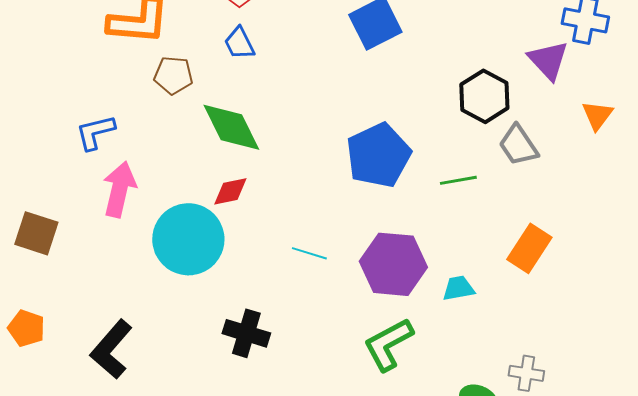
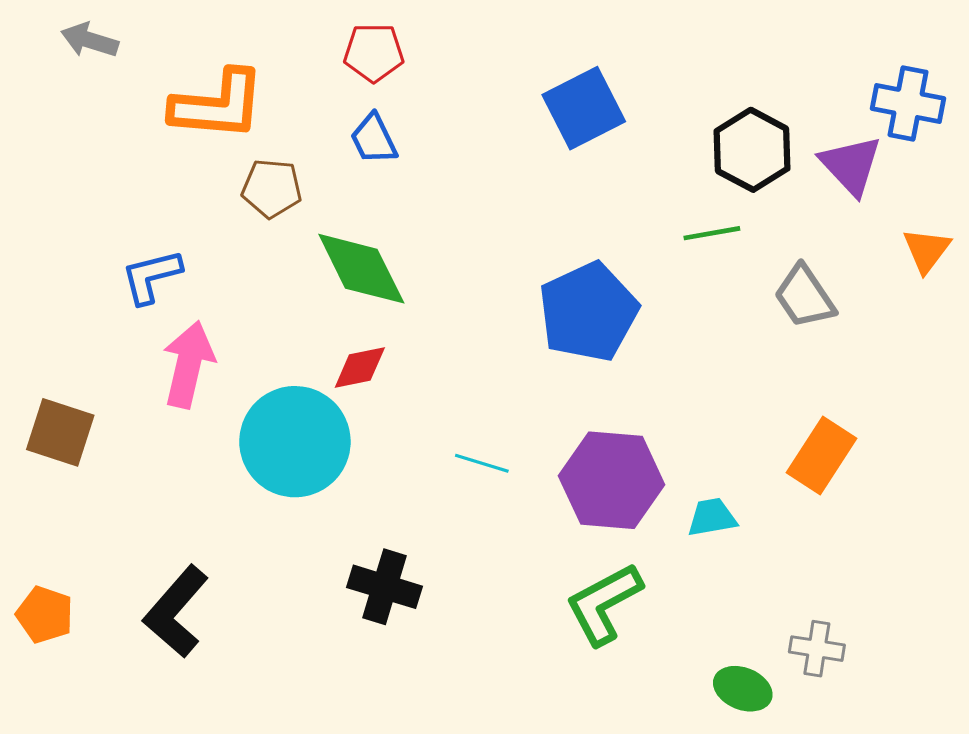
black hexagon: (484, 96) -> (752, 150), moved
green line: (458, 180) -> (712, 233), moved
orange pentagon: (26, 328) -> (45, 615), moved

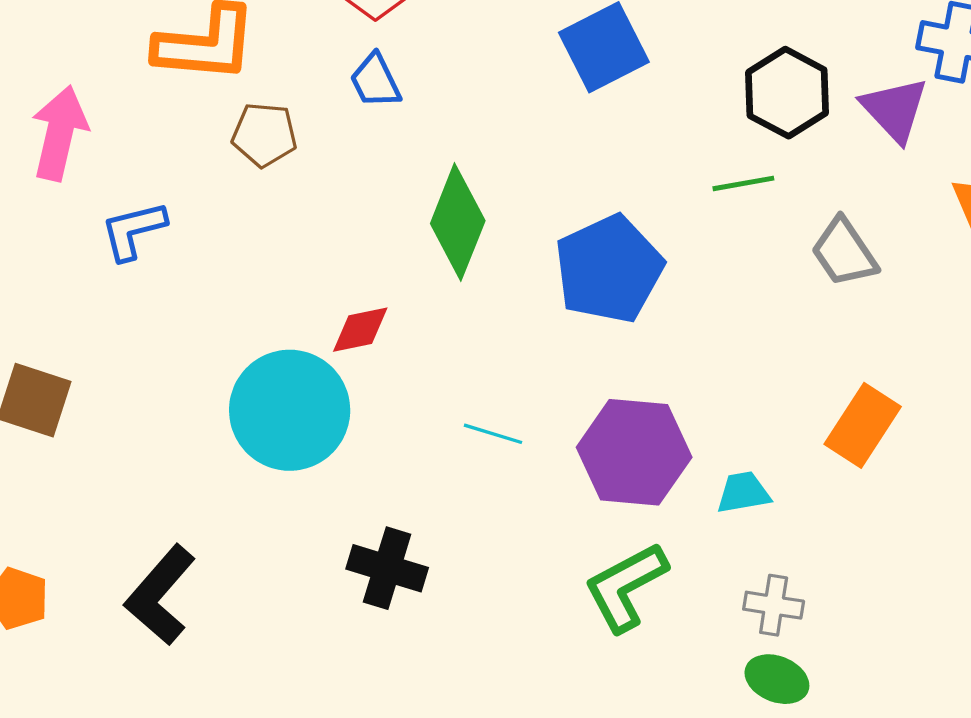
green diamond: (361, 269) -> (458, 222), moved, turned 48
pink arrow: (188, 364) -> (59, 133), moved
gray cross: (817, 649) -> (774, 605), moved

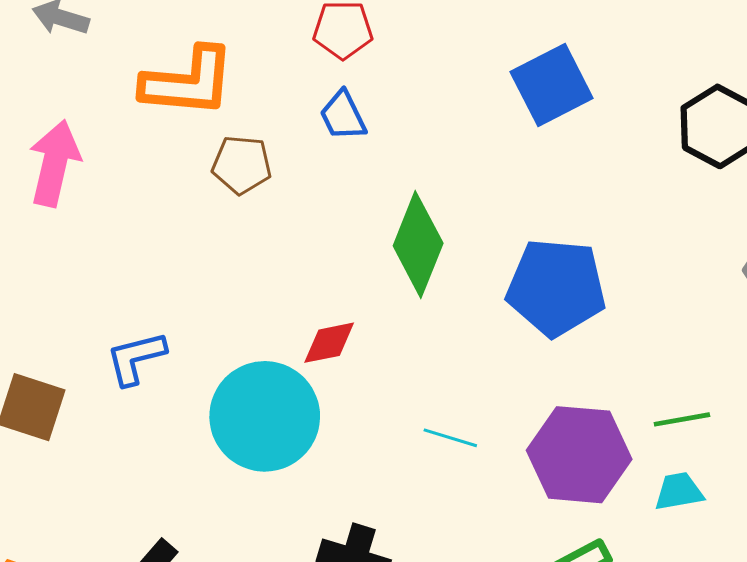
green line: (743, 183) -> (682, 419), moved
blue L-shape: (133, 230) -> (136, 358), moved
blue pentagon: (609, 269) -> (556, 287), turned 30

